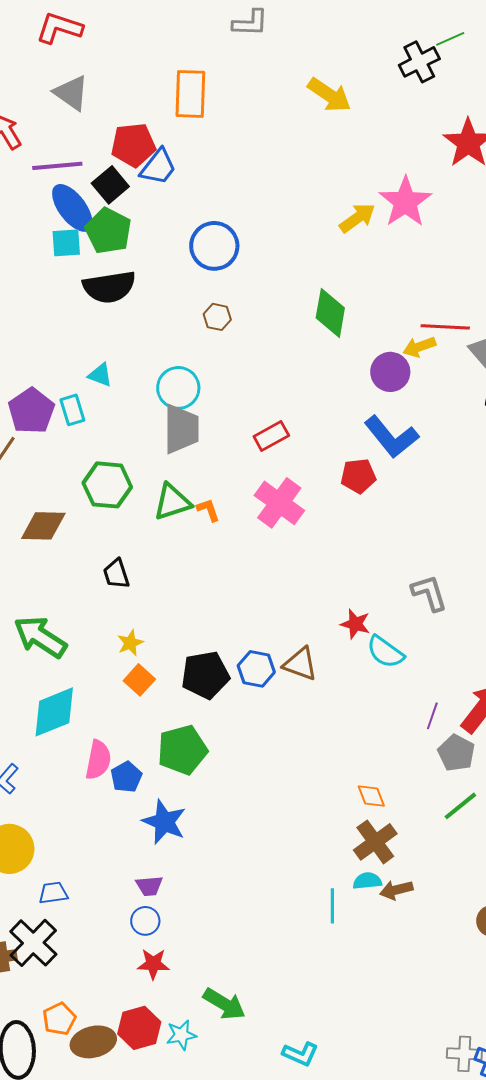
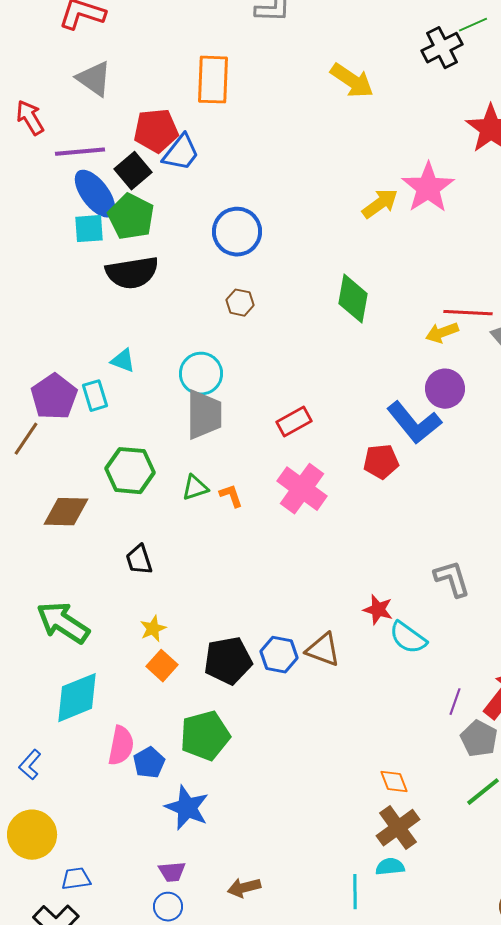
purple circle: (390, 372) -> (445, 389), moved
green triangle: (172, 502) -> (195, 488), size x0.7
brown arrow: (396, 890) -> (244, 888), moved

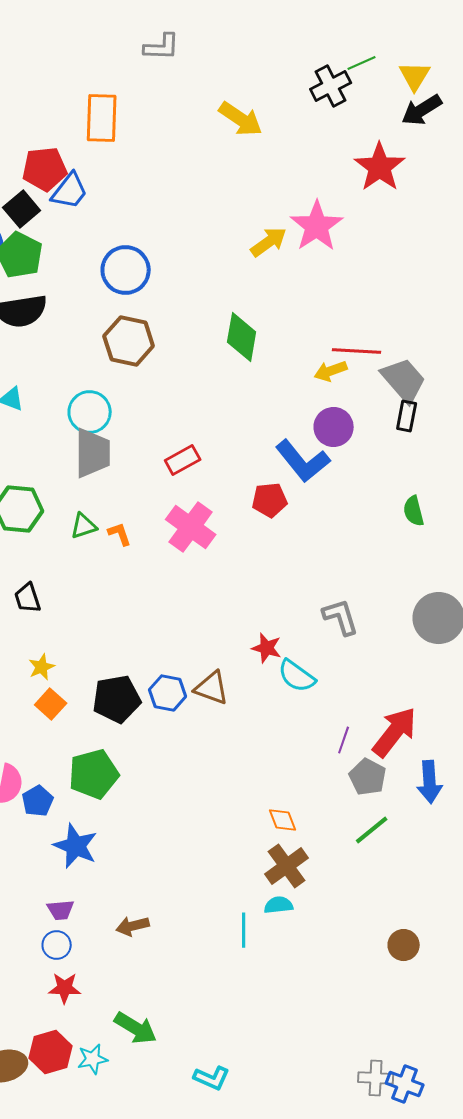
brown hexagon: (240, 303) -> (129, 341), size x1.8

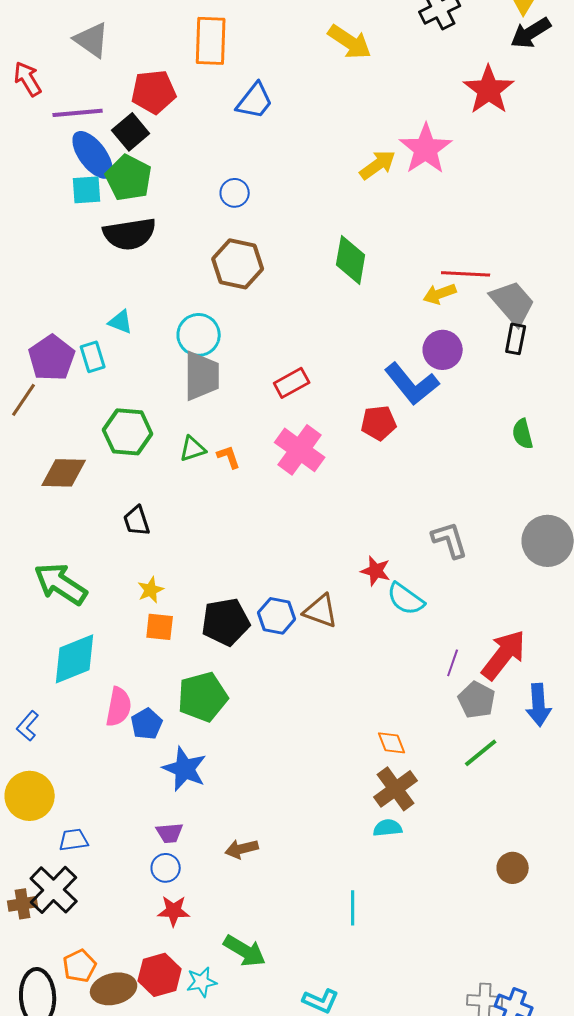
blue trapezoid: (70, 191) -> (255, 101), moved
blue circle: (126, 270) -> (235, 193), size x0.6
orange square: (51, 704) -> (160, 627), turned -36
cyan line: (244, 930) -> (353, 908), moved

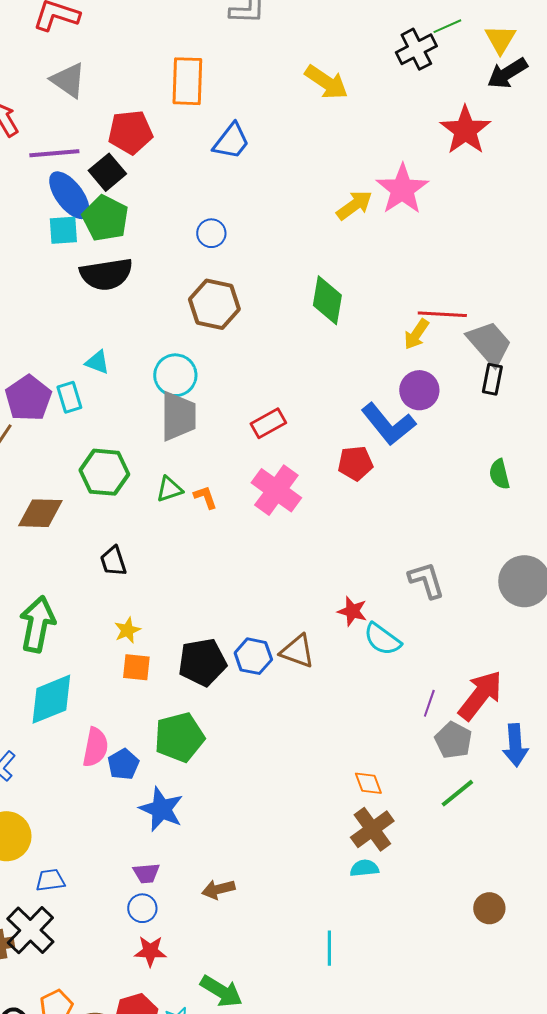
yellow arrow: (440, 294) -> (416, 334), turned -36
green arrow: (61, 584) -> (37, 624), turned 68

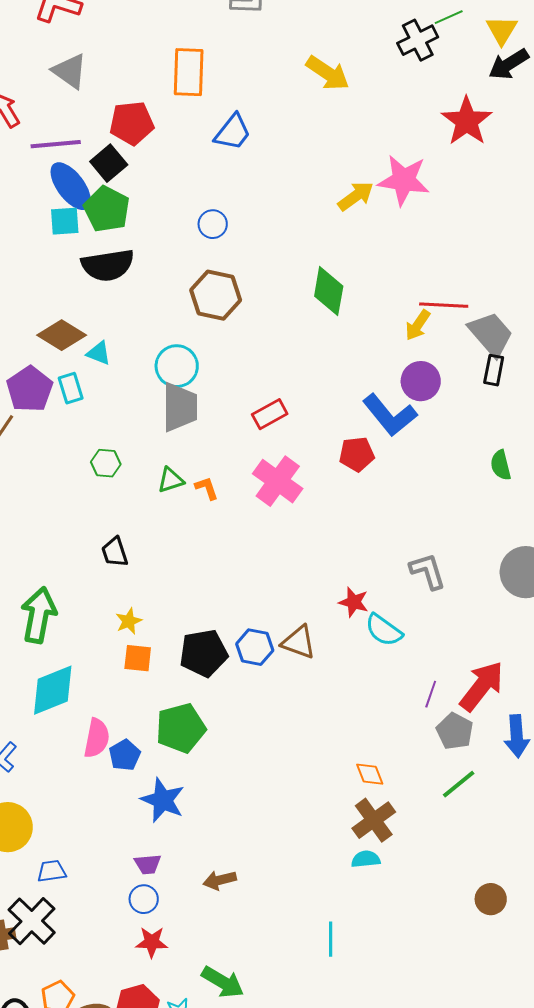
pink star: (402, 189) -> (404, 180), turned -30
green hexagon: (104, 472) -> (106, 463), size x0.6
brown diamond: (40, 513) -> (62, 335), moved, turned 30

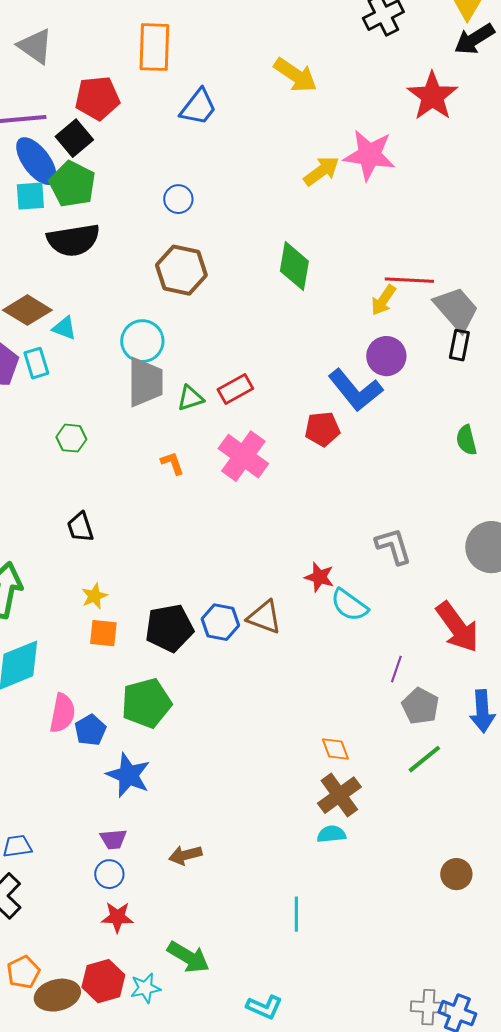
yellow arrow: (328, 73) -> (295, 75), moved
green triangle: (171, 480) -> (190, 398), moved
red arrow: (482, 686) -> (457, 627), moved, turned 106

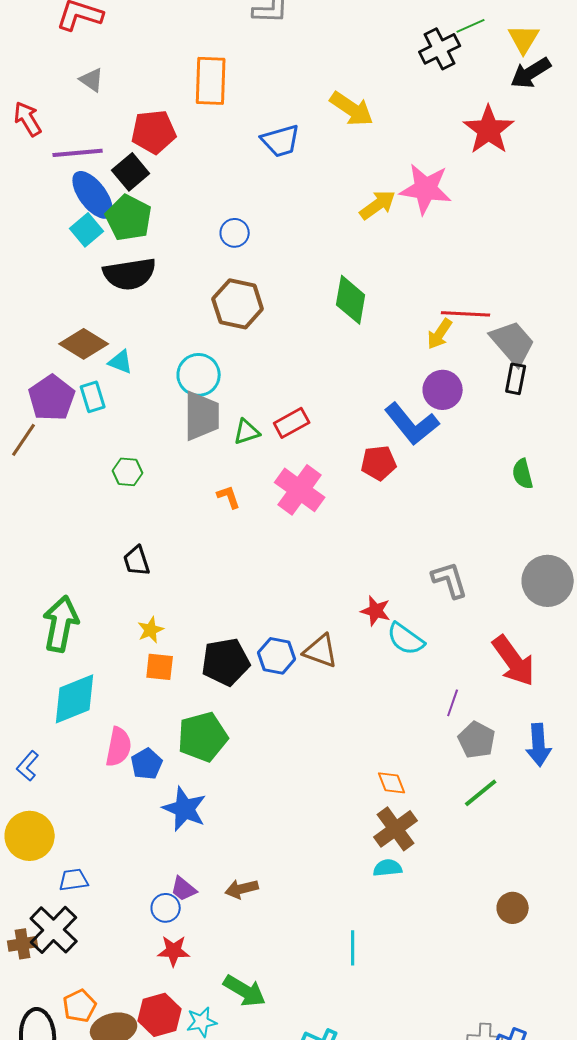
gray triangle: (35, 46) -> (92, 80), size x0.7
blue trapezoid: (198, 107) -> (281, 141), moved, turned 36
cyan square: (30, 196) -> (87, 230), turned -36
purple trapezoid: (113, 839) -> (184, 889), moved, turned 44

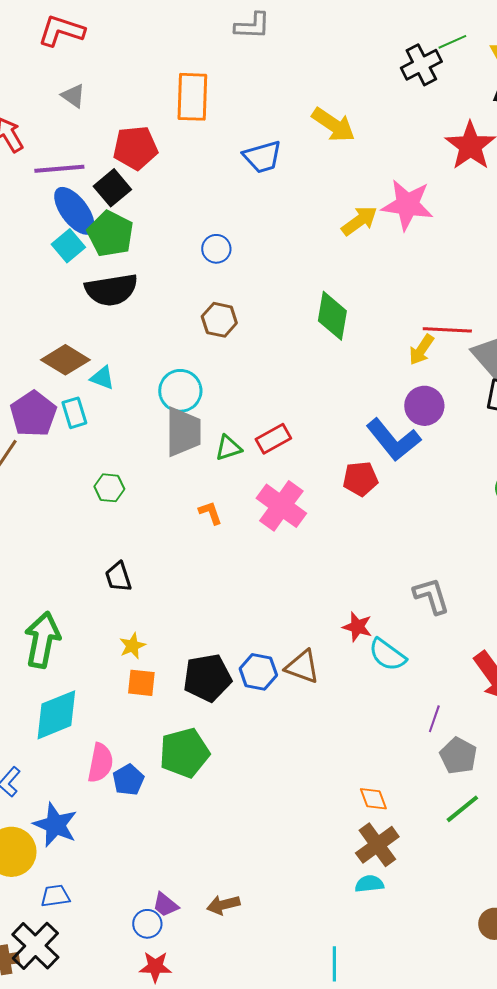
brown hexagon: (238, 304) -> (219, 320), size x0.7
blue star: (185, 809) -> (55, 825), moved

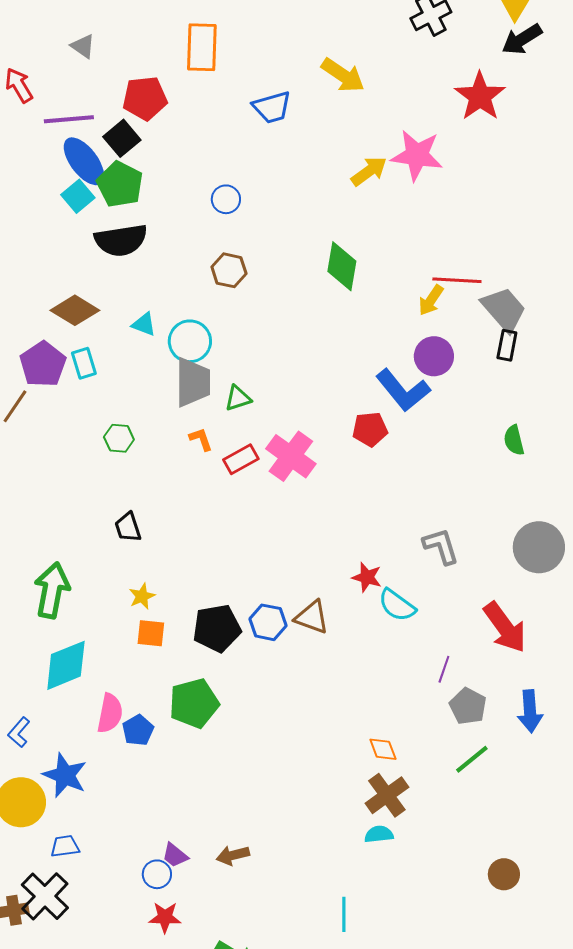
cyan triangle: (102, 378) -> (144, 324), moved
red rectangle: (273, 439) -> (241, 459), moved
orange L-shape: (210, 513) -> (201, 439), moved

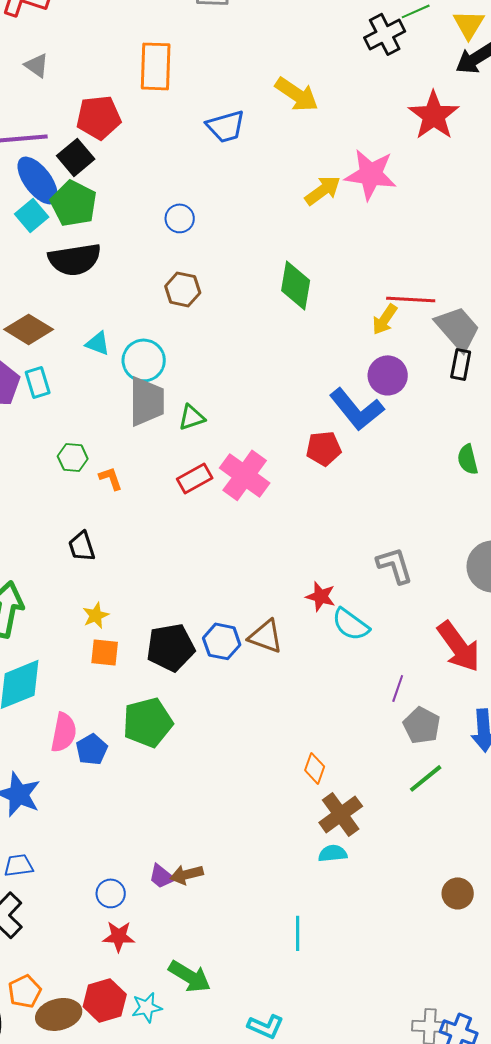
orange L-shape: (201, 439) -> (111, 478), moved
orange diamond: (383, 749) -> (315, 768), moved, turned 40
purple trapezoid: (175, 855) -> (162, 876), moved

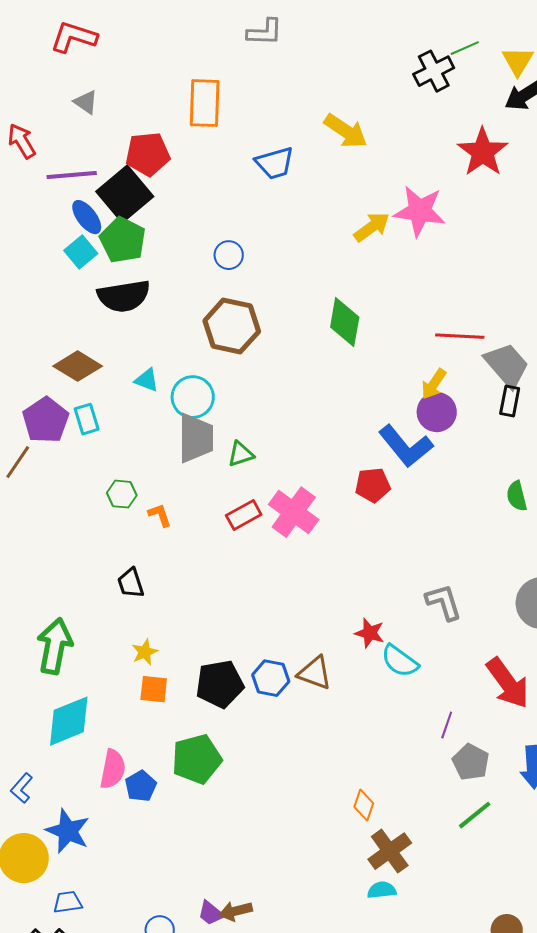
black square: (76, 157) -> (125, 194), size x1.5
blue ellipse: (38, 180) -> (87, 217), size x0.7
brown hexagon: (183, 289) -> (232, 326), size x1.6
yellow arrow: (385, 319) -> (434, 384), moved

